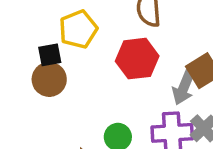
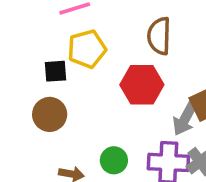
brown circle: (49, 79) -> (50, 114), moved

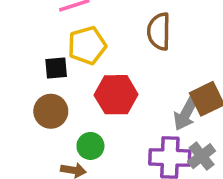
red hexagon: (142, 85) -> (116, 95), moved
green circle: (114, 160) -> (90, 146), moved

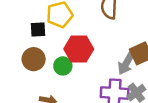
green circle: (90, 146) -> (63, 66), moved

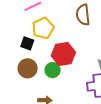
black square: (38, 30) -> (27, 43), turned 32

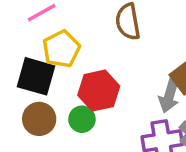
black square: (27, 43) -> (36, 76), size x1.6

